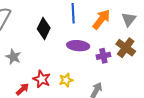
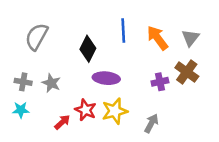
orange arrow: (101, 19) -> (157, 38), turned -75
purple ellipse: (78, 46) -> (106, 78), moved
yellow star: (66, 80) -> (115, 111), size x1.5

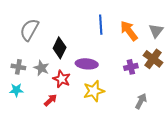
black diamond: (88, 49) -> (60, 48), moved
red star: (85, 110) -> (62, 79), moved
gray arrow: (151, 123) -> (141, 101), moved

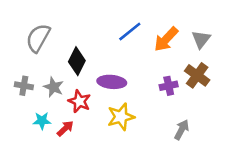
blue line: (101, 25) -> (130, 31), turned 54
orange arrow: (129, 31) -> (166, 39), turned -100
cyan star: (16, 90) -> (42, 121), moved

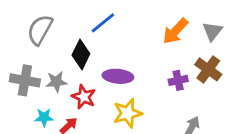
blue line: (130, 31) -> (103, 23), moved
gray cross: (24, 86) -> (25, 80), size x1.5
gray star: (54, 87) -> (56, 82), turned -30

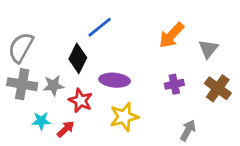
gray semicircle: (40, 30) -> (21, 48), moved
gray triangle: (212, 31) -> (208, 49), moved
brown cross: (208, 69) -> (218, 88), moved

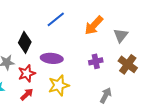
blue line: (100, 27) -> (56, 19), moved
red star: (81, 101) -> (27, 73), turned 30
red arrow: (66, 129) -> (27, 94), moved

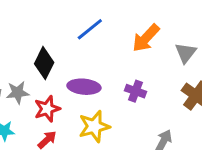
purple cross: (96, 61) -> (136, 91), moved, turned 32

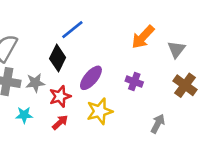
blue line: (90, 29) -> (72, 30), moved
purple ellipse: (84, 87) -> (91, 78), turned -55

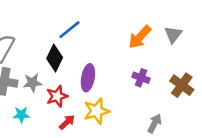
gray triangle: (176, 49) -> (173, 35), moved
purple ellipse: (91, 78) -> (88, 78), turned -30
purple cross: (134, 82) -> (141, 78), moved
red arrow: (60, 122) -> (67, 122), moved

